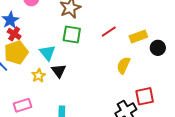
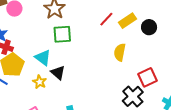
red line: (109, 32) -> (106, 19), moved

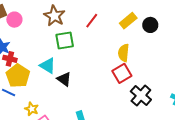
red line: (106, 19) -> (92, 21), moved
red square: (148, 77) -> (122, 73), moved
yellow star: (40, 82) -> (32, 109), moved

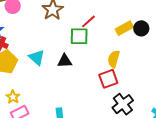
black circle: (150, 25) -> (141, 28), moved
green square: (65, 40) -> (79, 36), moved
black triangle: (64, 79) -> (65, 61), moved, turned -49

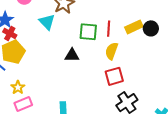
red line: (88, 21) -> (109, 29), moved, turned -49
cyan triangle: (37, 57) -> (47, 22), moved
yellow semicircle: (114, 59) -> (112, 51), moved

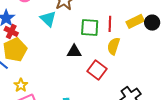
red square: (114, 76) -> (97, 70), moved, turned -36

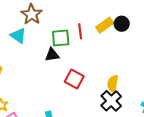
yellow semicircle: (114, 46) -> (113, 84), moved
black triangle: (74, 52) -> (52, 55), moved

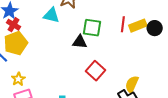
red line: (80, 31) -> (123, 24), moved
cyan triangle: (18, 36) -> (51, 15), turned -36

